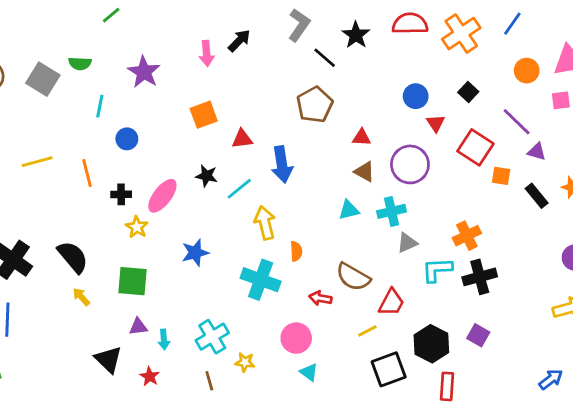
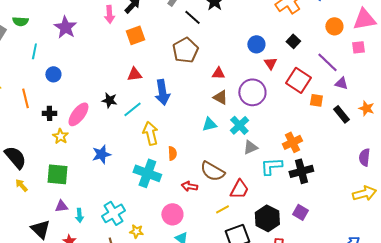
orange square: (204, 115) -> (135, 35), moved
cyan cross: (391, 211) -> (239, 125), turned -30

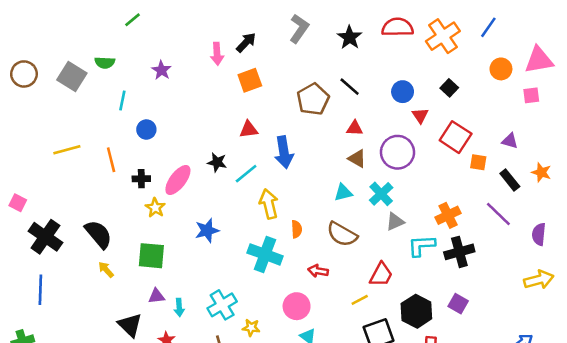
black line: (192, 17) -> (350, 87), moved
purple star: (65, 27) -> (162, 70), size x0.7
purple line: (327, 62) -> (498, 214), moved
brown semicircle: (212, 171) -> (342, 234), moved

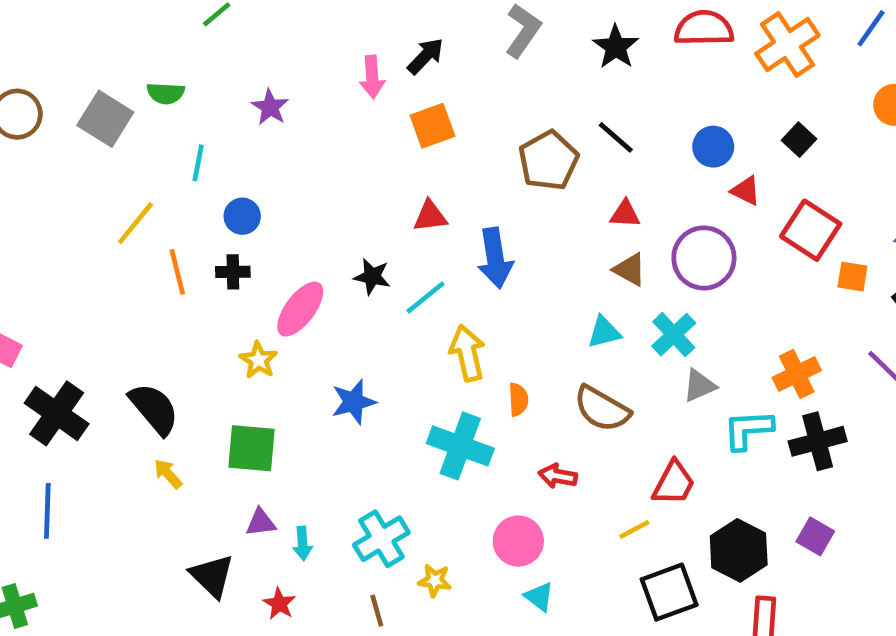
red triangle: (420, 116) -> (746, 191), turned -30
yellow line: (67, 150) -> (135, 223), moved, turned -36
black cross: (141, 179) -> (233, 272), moved

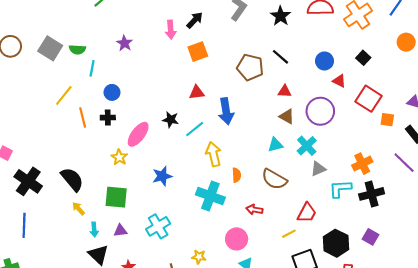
green semicircle: (166, 93) -> (77, 49), moved
brown pentagon: (548, 161) -> (250, 67), turned -30
cyan cross: (381, 539) -> (158, 226), moved
cyan arrow: (303, 543) -> (94, 230), moved

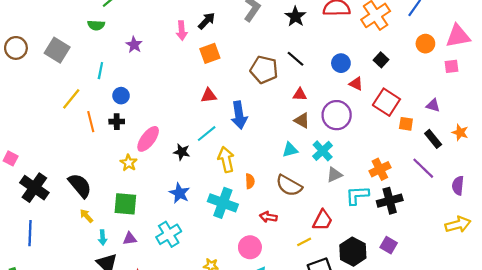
green semicircle: (77, 49) -> (96, 25), moved
black star: (171, 120) -> (182, 152), moved
blue star: (162, 176) -> (180, 193), moved, turned -30

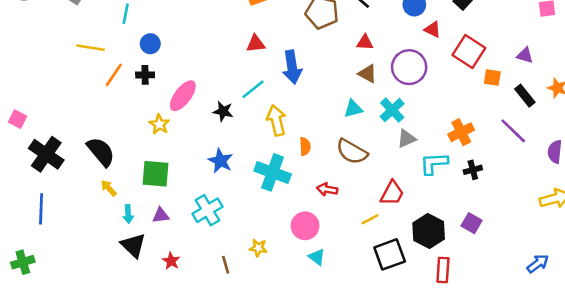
yellow line: (71, 99) -> (90, 48), turned 60
orange line: (91, 122) -> (114, 75), turned 48
black cross: (390, 201) -> (473, 170), size x0.6

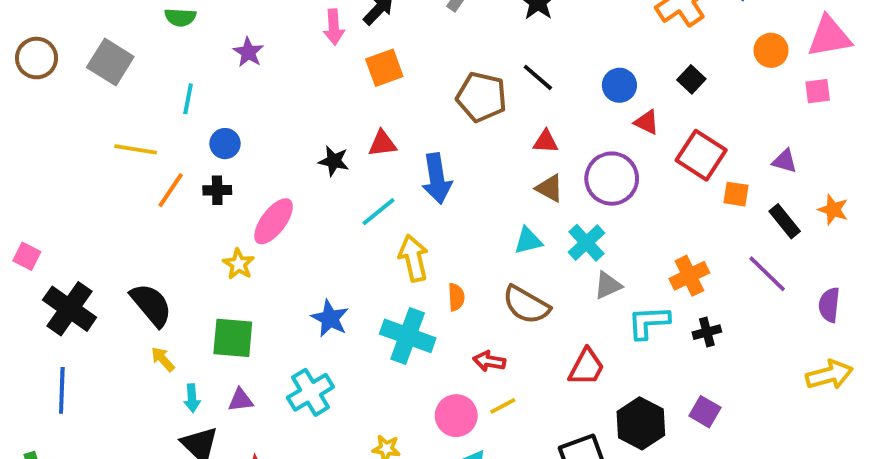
black star: (223, 111) -> (334, 161), moved
yellow line: (370, 219) -> (503, 406), moved

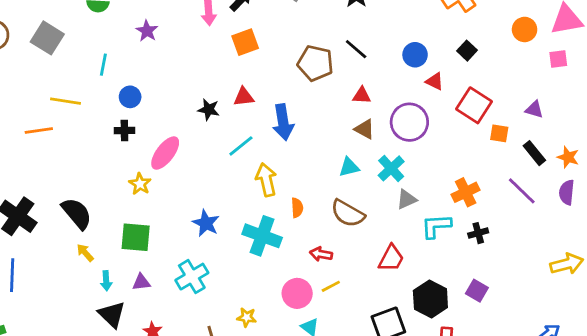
orange line: (171, 190) -> (39, 131), moved, turned 48
orange star: (833, 210) -> (568, 157), moved
purple semicircle: (829, 305) -> (567, 192), moved

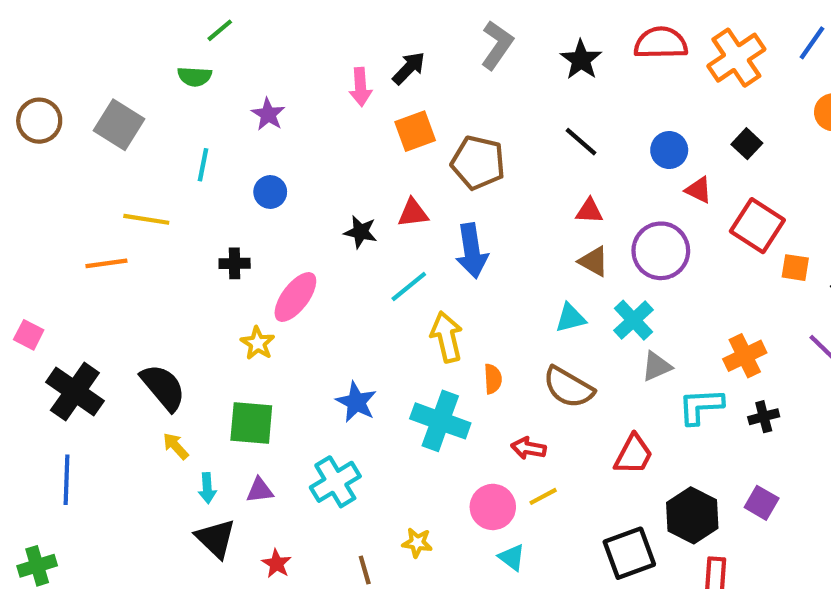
brown pentagon: (315, 63) -> (478, 163), moved
blue circle: (130, 97) -> (270, 192), moved

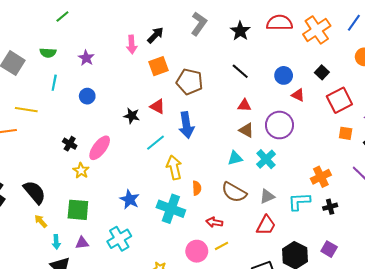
green semicircle: (195, 77) -> (48, 53), moved
red triangle: (413, 213) -> (158, 106), turned 35
red square: (757, 226) -> (339, 100), moved, turned 30
black cross: (235, 263) -> (70, 144), moved, turned 32
gray triangle: (657, 366) -> (267, 196), moved

